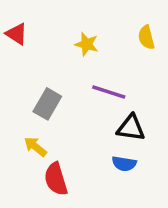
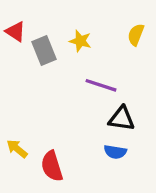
yellow semicircle: (146, 37) -> (136, 35), turned 35
gray rectangle: (47, 104) -> (44, 51), moved, turned -52
yellow arrow: (35, 147) -> (17, 149), moved

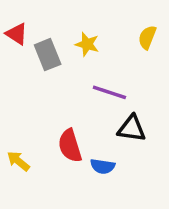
blue semicircle: (115, 152) -> (103, 166), moved
red semicircle: (52, 166) -> (70, 146), moved

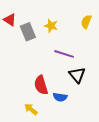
black triangle: (132, 128) -> (77, 75), turned 42
yellow arrow: (18, 161) -> (31, 109), moved

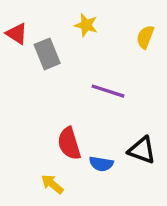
yellow star: (51, 26) -> (86, 25), moved
black triangle: (77, 75) -> (142, 150), moved, turned -30

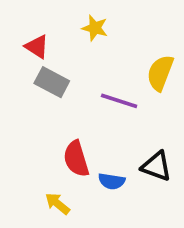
red triangle: (17, 34) -> (37, 47), moved
yellow semicircle: (145, 37) -> (160, 73), moved, size x1.4
gray rectangle: (47, 54) -> (52, 82), moved, turned -40

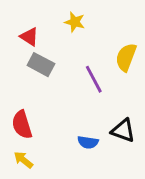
purple line: (119, 101) -> (94, 79), turned 44
red semicircle: (76, 159) -> (22, 125), moved
yellow arrow: (57, 204) -> (23, 160), moved

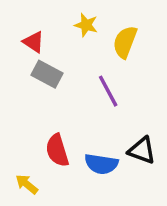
yellow semicircle: (126, 57) -> (125, 42), moved
red semicircle: (22, 125) -> (57, 150), moved
blue semicircle: (88, 142) -> (101, 164), size x1.4

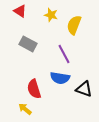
red triangle: (34, 42) -> (20, 11), moved
blue semicircle: (101, 164) -> (60, 78), moved
yellow arrow: (27, 184) -> (25, 109), moved

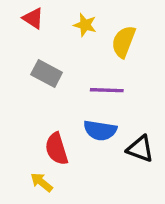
purple line: (64, 54) -> (107, 90), turned -60

